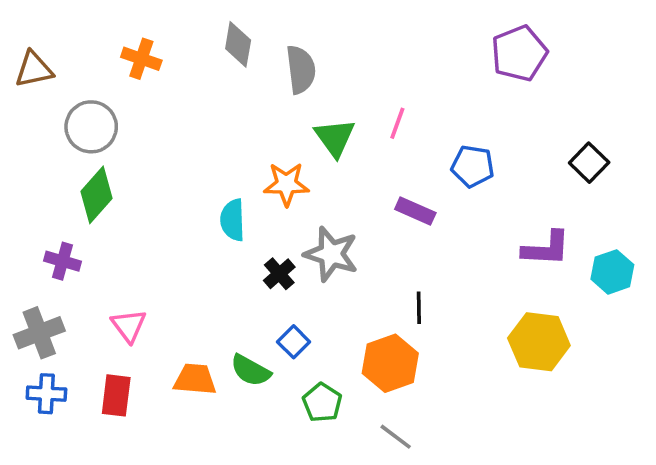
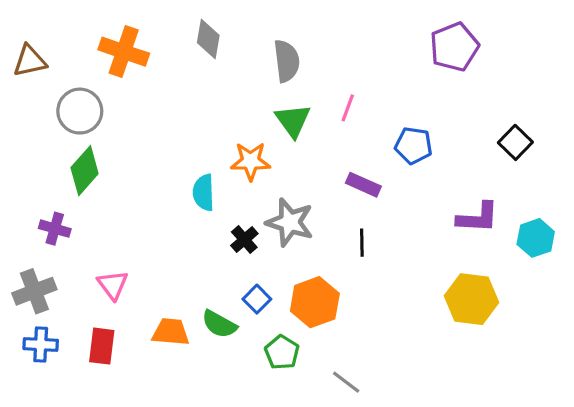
orange cross: (141, 59) -> (124, 52), size x1.4
gray semicircle: (301, 70) -> (287, 61), moved
black line: (419, 308) -> (362, 243), moved
orange hexagon: (390, 363) -> (315, 302), moved

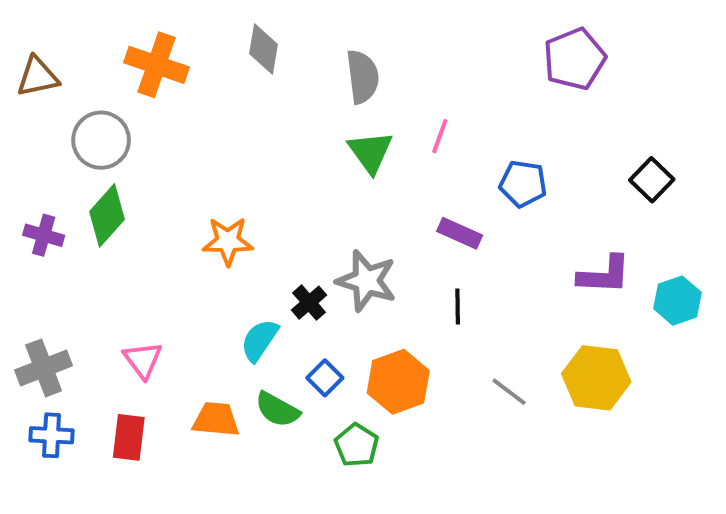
orange star: (251, 161) -> (228, 241), moved
cyan semicircle: (204, 193) -> (260, 340), moved, turned 36
purple cross: (55, 229) -> (44, 235), moved
gray line: (346, 382) -> (509, 392), moved

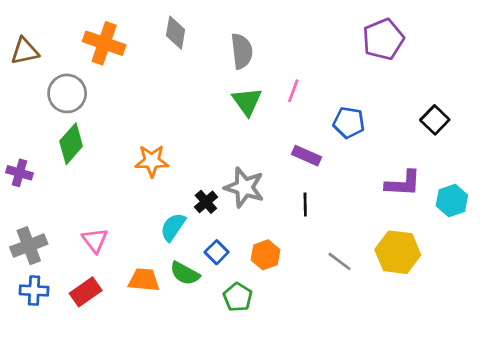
purple cross: (44, 235) -> (19, 173), moved
orange hexagon: (398, 382) -> (265, 255), size x0.7
red rectangle: (129, 437) -> (86, 292), turned 48

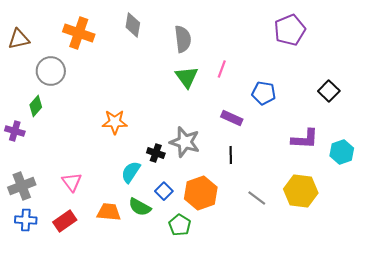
green diamond: (71, 144) -> (36, 106), moved, size x0.7
black cross: (206, 202) -> (156, 153), turned -30
orange hexagon: (265, 255) -> (201, 193), size x1.5

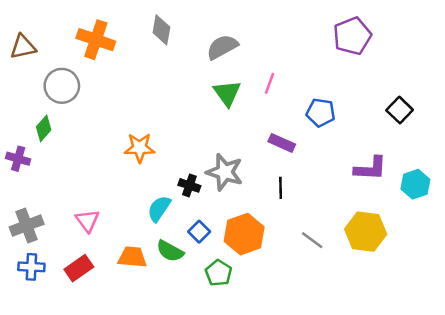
gray semicircle: (183, 39) -> (222, 47), turned -112

